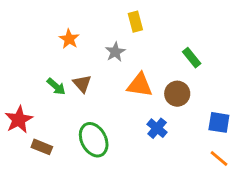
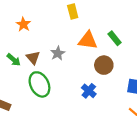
gray star: (115, 52) -> (58, 53), moved
orange triangle: (140, 85) -> (88, 40), moved
green ellipse: (94, 140) -> (39, 84), moved

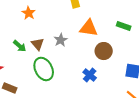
green rectangle: (115, 38) -> (124, 26), moved, turned -32

